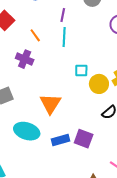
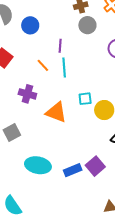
orange line: (35, 35) -> (43, 65), moved
orange triangle: (50, 104) -> (56, 112), moved, turned -35
purple square: (84, 139) -> (95, 166), turned 36

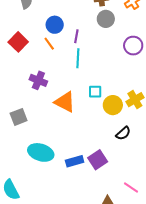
blue circle: (30, 25) -> (55, 25), moved
orange line: (43, 65) -> (49, 44), moved

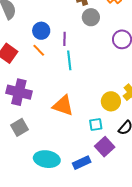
purple cross: (38, 80) -> (19, 92), moved, size x1.4
cyan square: (95, 92) -> (96, 124), moved
purple square: (98, 160) -> (105, 147), moved

